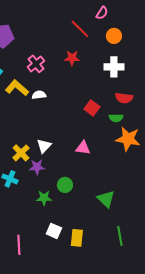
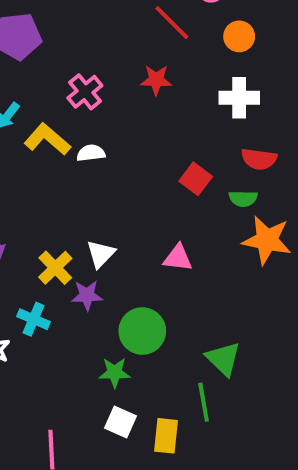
green circle: (65, 185) -> (142, 331), size x1.5
green star: (44, 198) -> (115, 373), moved
green line: (120, 236) -> (204, 402), moved

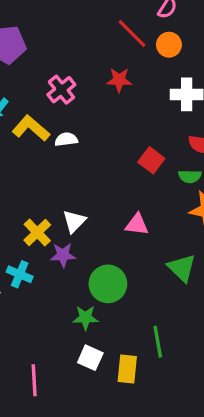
orange circle: (239, 36) -> (169, 45), moved
green triangle: (223, 359) -> (182, 268), moved

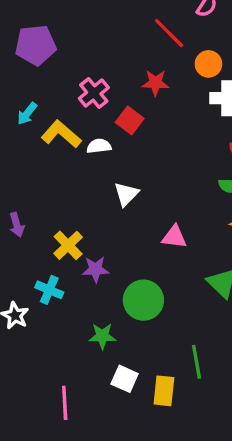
orange circle: (169, 45) -> (208, 64), moved
red square: (151, 160) -> (130, 120), moved
white triangle: (74, 221) -> (126, 194), moved
green star: (85, 318) -> (102, 336), moved

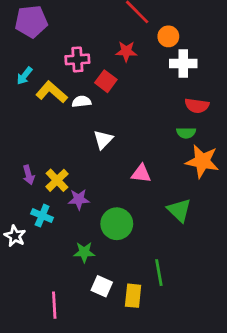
pink cross: (94, 93) -> (77, 59), turned 35
purple arrow: (17, 225) -> (29, 175), moved

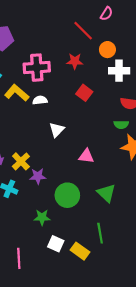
pink cross: (77, 59) -> (37, 68), size x1.4
red square: (106, 81) -> (84, 93), moved
green triangle: (179, 210) -> (106, 193), moved
yellow rectangle: (133, 296) -> (80, 251), turned -60

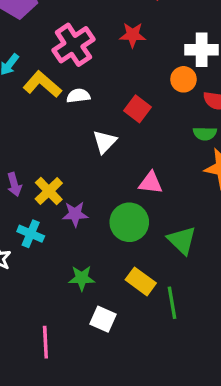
orange circle: (107, 50) -> (183, 79), moved
pink cross: (37, 68) -> (73, 45), turned -30
red square: (84, 93) -> (137, 109), moved
green circle: (67, 195) -> (129, 222), moved
yellow rectangle: (80, 251) -> (141, 281), moved

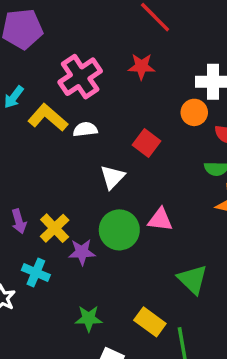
green circle: (129, 222) -> (119, 230), moved

